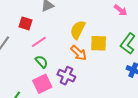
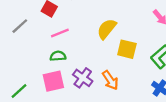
orange arrow: (79, 53) -> (110, 80), moved
green semicircle: (41, 62) -> (58, 56), turned -64

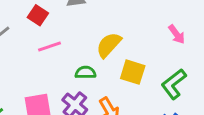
green semicircle: (58, 56) -> (85, 72), moved

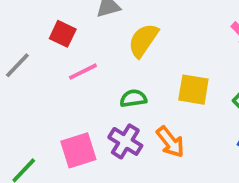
yellow semicircle: (109, 45) -> (143, 40), moved

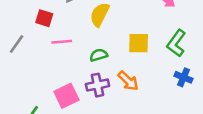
pink line: (83, 72) -> (62, 42), turned 30
purple cross: (125, 141) -> (97, 85), turned -35

